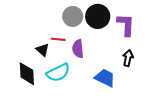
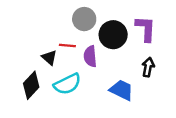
black circle: (98, 16) -> (113, 35), moved
black diamond: (27, 74) -> (31, 85), turned 45

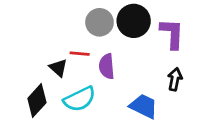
black circle: (113, 35) -> (134, 21), moved

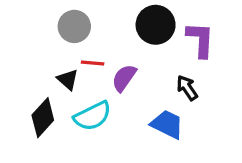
gray circle: (100, 22) -> (74, 26), moved
purple semicircle: (107, 66) -> (124, 78), turned 40
black arrow: (175, 79) -> (187, 88), moved, turned -45

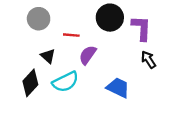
gray circle: (74, 26) -> (39, 19), moved
red line: (93, 63) -> (71, 35), moved
black arrow: (187, 88) -> (148, 60), moved

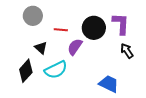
black circle: (110, 18) -> (94, 28), moved
blue trapezoid: (118, 88) -> (109, 84), moved

